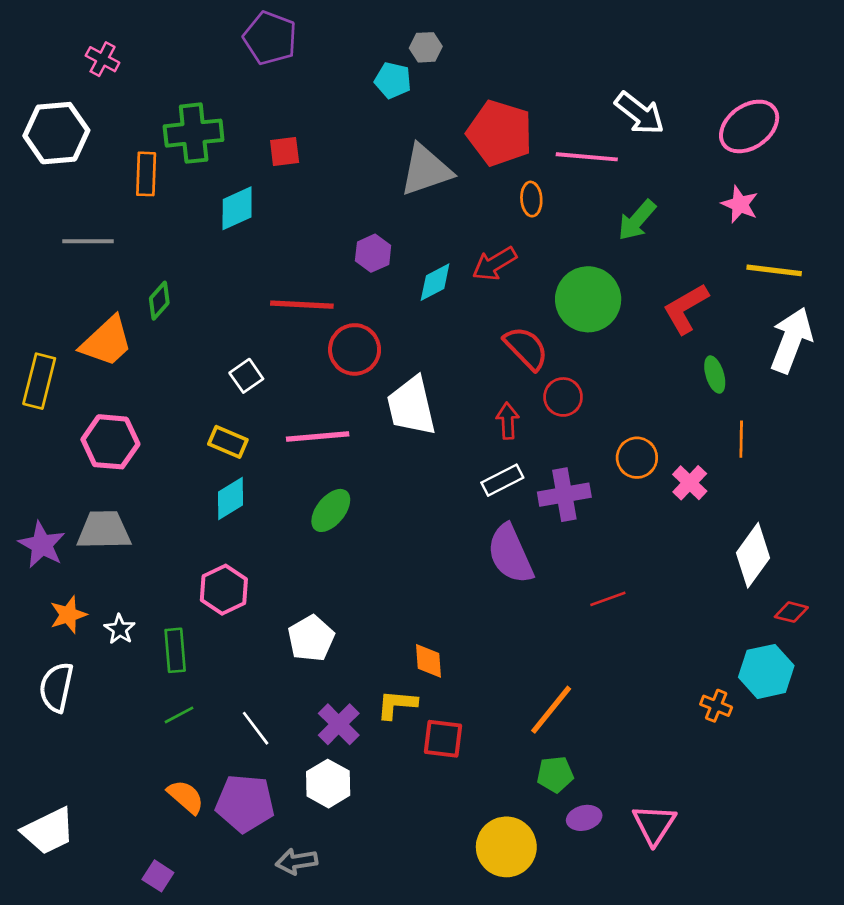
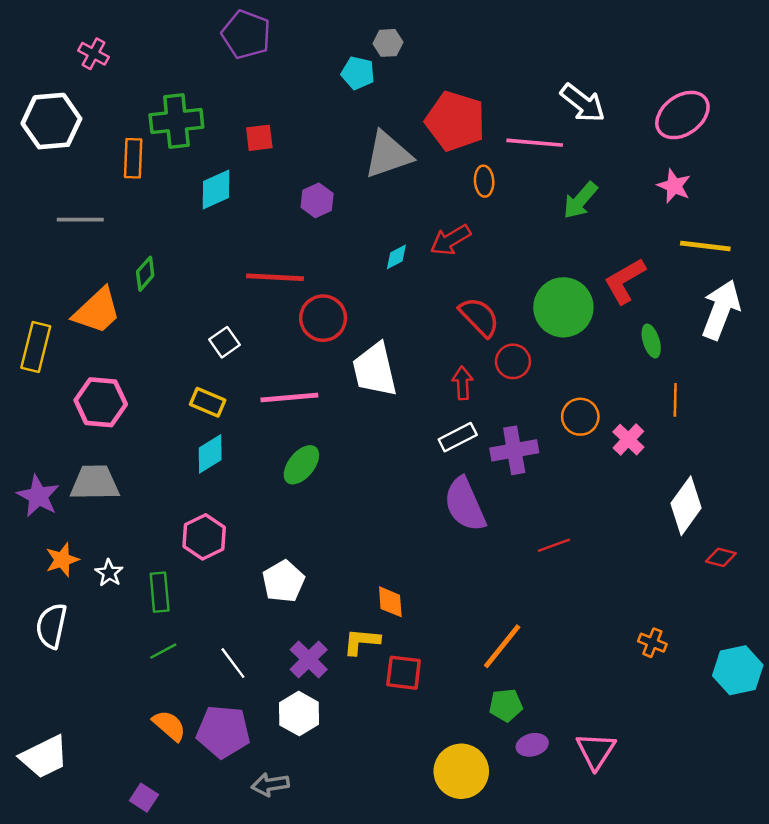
purple hexagon: (373, 253) -> (317, 200), moved
cyan diamond: (435, 282) -> (396, 257), size x0.7
green circle: (588, 299) -> (563, 307), moved
cyan hexagon: (766, 671) -> (738, 670), moved

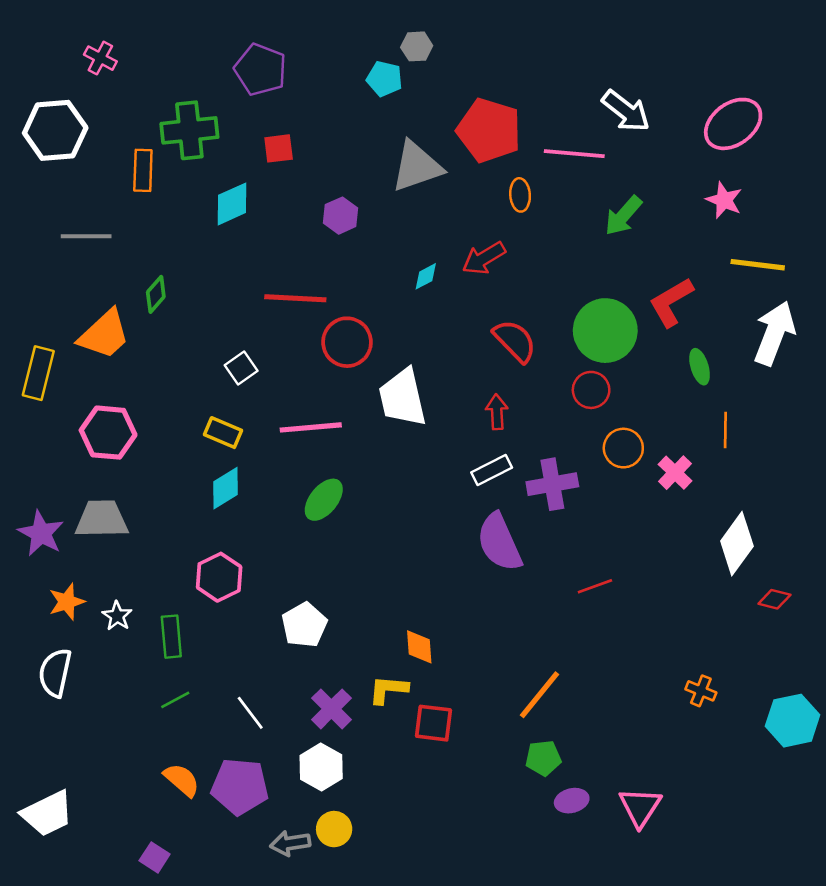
purple pentagon: (246, 34) -> (260, 70), moved
red circle: (513, 361) -> (591, 390), moved
yellow circle: (461, 771) -> (334, 829), moved, size x0.6

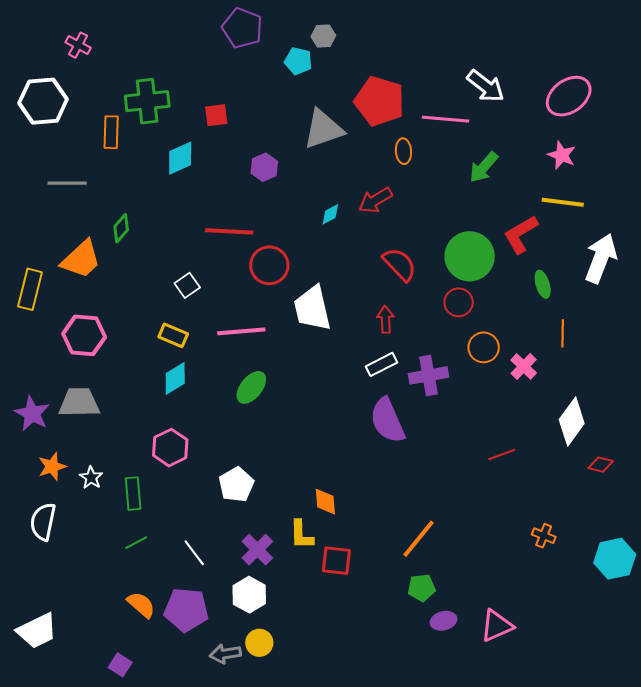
purple pentagon: (260, 70) -> (242, 28), moved
yellow line: (758, 265) -> (563, 202), moved
red line: (595, 586) -> (502, 455), moved
yellow L-shape: (388, 690) -> (301, 535), turned -96
pink triangle: (640, 807) -> (497, 626), turned 33

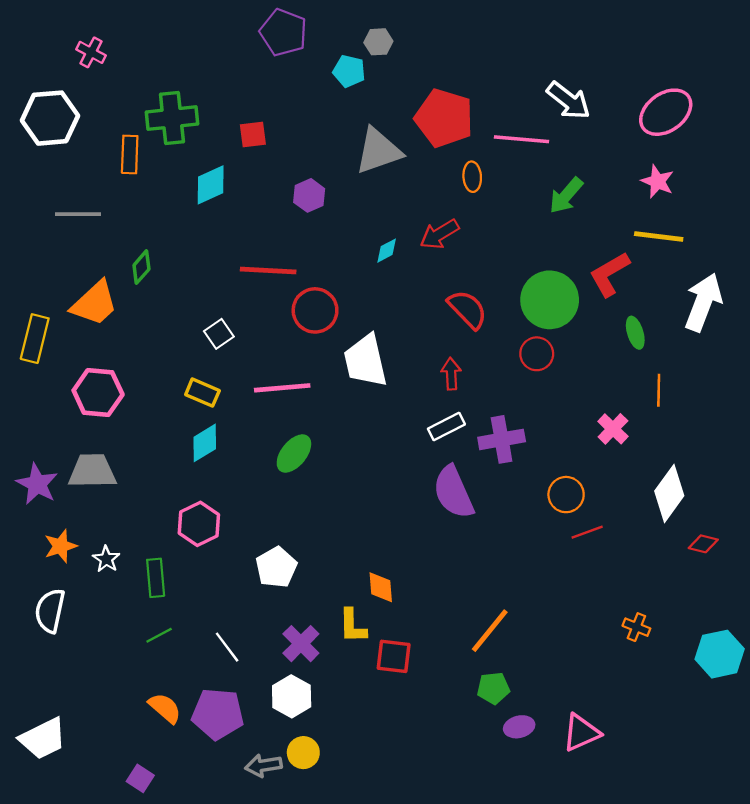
orange circle: (484, 347) -> (566, 495), moved

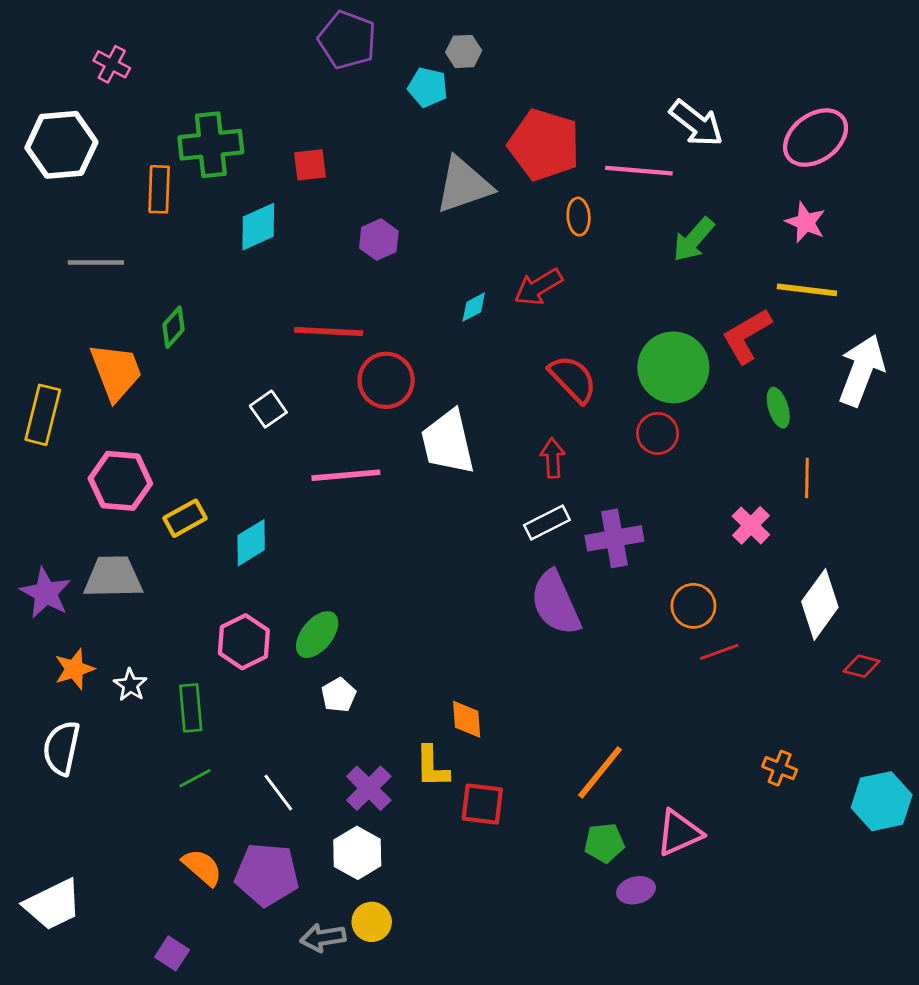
orange trapezoid: (95, 303) -> (116, 372), turned -68
yellow rectangle: (202, 393) -> (185, 518), moved, turned -52
green ellipse: (294, 454) -> (317, 635), moved
white pentagon: (276, 567) -> (339, 695), size x0.7
pink triangle: (581, 733) -> (679, 833), moved

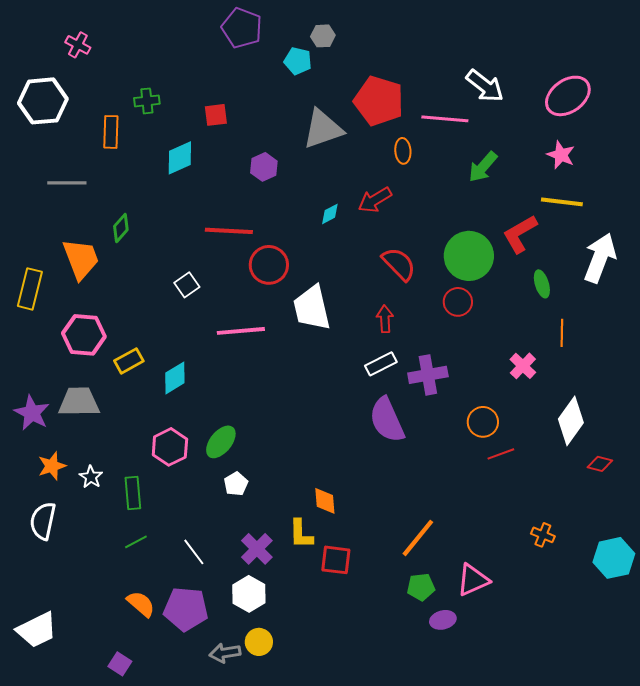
green cross: (211, 145) -> (147, 101), size x0.6

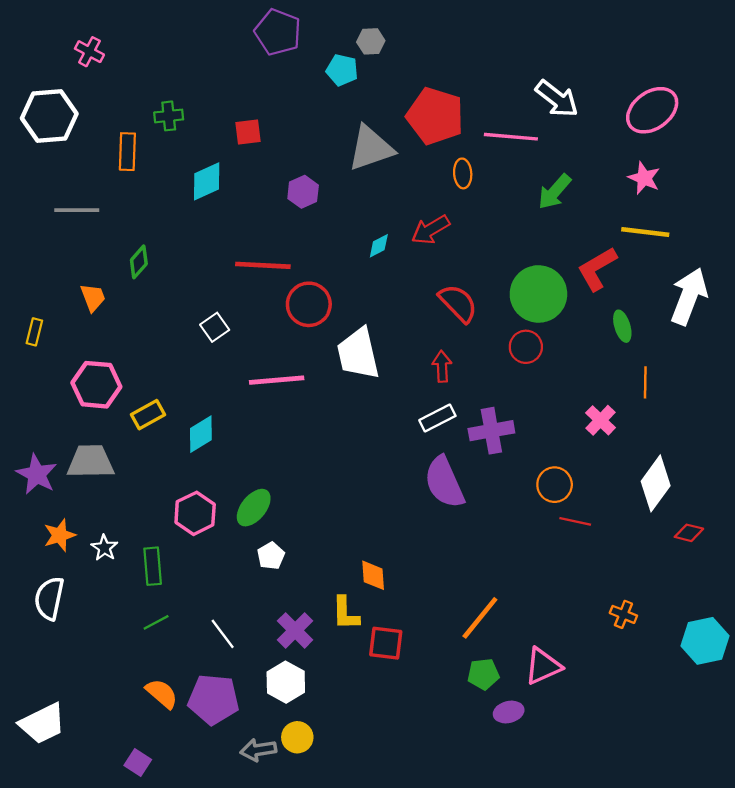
orange trapezoid: (81, 259) -> (93, 297), size x0.6
yellow rectangle: (30, 289) -> (34, 332), size x0.6
red line: (501, 454) -> (575, 521), turned 32

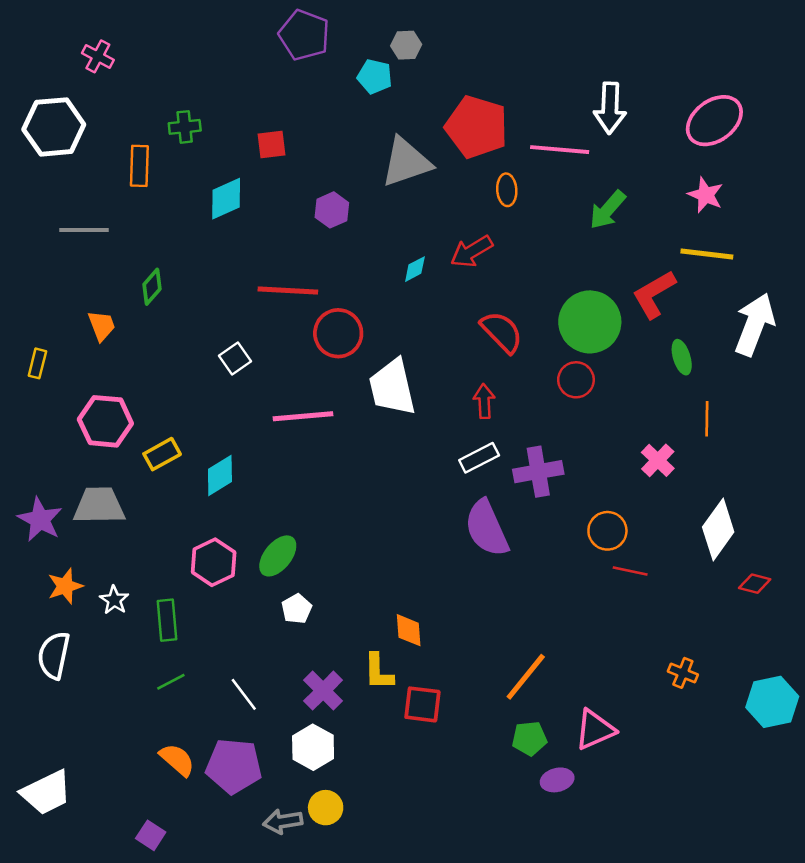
white arrow: (557, 99) -> (610, 108), turned 54

